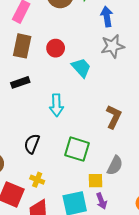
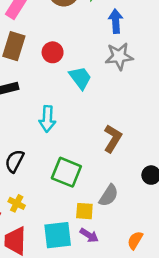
purple arrow: (101, 201) -> (89, 235), turned -42

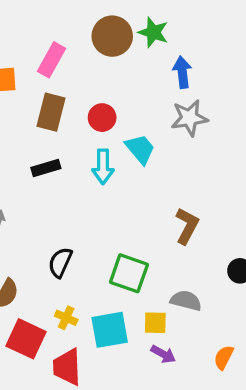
cyan arrow: (47, 119) -> (103, 167), moved
gray semicircle: (109, 195) -> (186, 301), turned -105
cyan square: (58, 235) -> (110, 330), moved

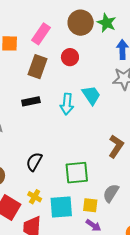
red circle: (102, 118) -> (70, 57), moved
green square: (129, 273) -> (77, 173), turned -30
gray semicircle: (186, 301) -> (111, 193), turned -78

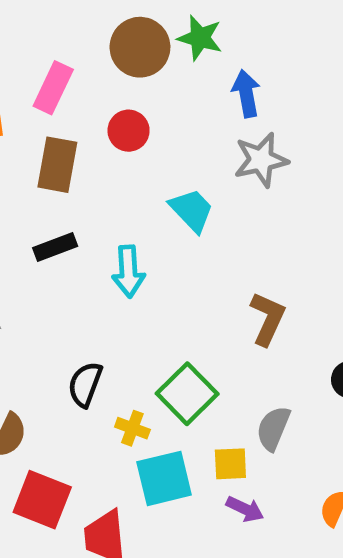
cyan arrow: (67, 104) -> (128, 271), moved
green square: (77, 173) -> (187, 394), turned -30
yellow cross: (35, 197) -> (132, 428), moved

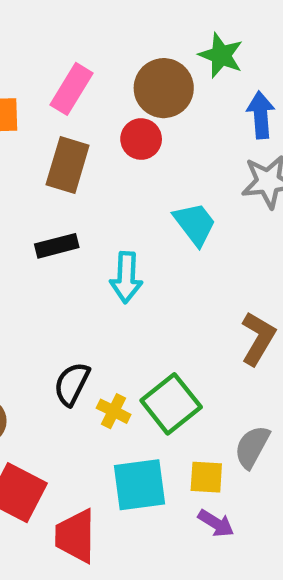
brown circle: (140, 47) -> (164, 88), moved
yellow cross: (132, 428) -> (114, 411), moved

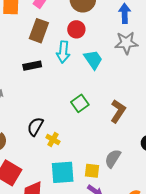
red circle: (141, 139) -> (76, 29), moved
cyan arrow: (126, 277) -> (63, 52), moved
green square: (171, 404) -> (80, 103), moved, size x0.7

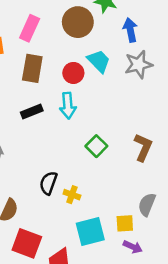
red circle: (76, 29) -> (73, 73), moved
cyan arrow: (63, 52) -> (68, 106), moved
cyan trapezoid: (93, 59) -> (99, 61), moved

